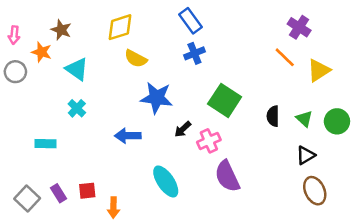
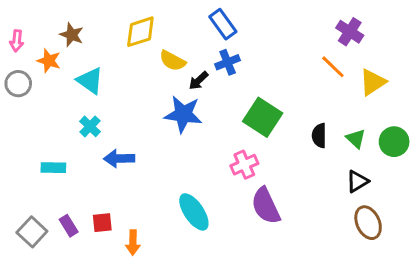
yellow semicircle: (136, 59) -> (173, 61), moved
black arrow: (183, 129) -> (198, 81), moved
blue arrow: (128, 136) -> (119, 158), moved

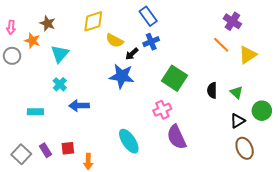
cyan triangle: (90, 81) -> (60, 54), turned 36
green circle: (394, 142) -> (262, 111), moved

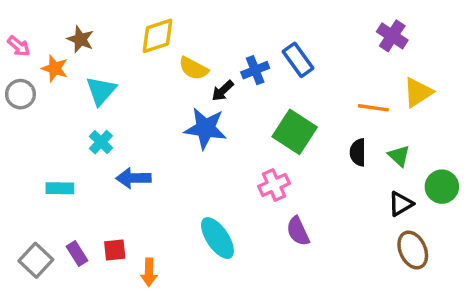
blue rectangle: (148, 16) -> (298, 60), moved
pink arrow: (11, 27) -> (19, 46), turned -56
orange line: (221, 45) -> (373, 108), moved, turned -36
purple semicircle: (177, 137) -> (298, 231), size x0.7

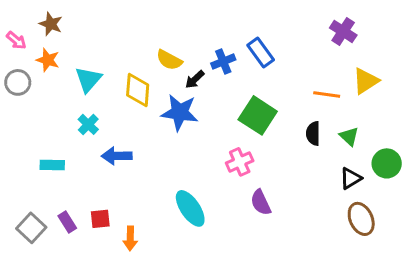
yellow diamond: (158, 36) -> (138, 90), moved, turned -68
brown star: (80, 39) -> (51, 24), moved

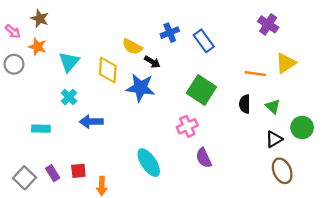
blue cross: (223, 61) -> (170, 33), moved
black arrow: (195, 79) -> (152, 62), turned -105

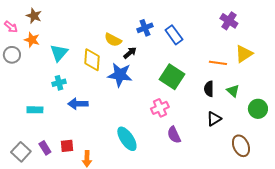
black arrow: (152, 62) -> (130, 53), turned -72
cyan cross: (69, 97) -> (59, 83), turned 32
black triangle: (274, 139) -> (214, 119), moved

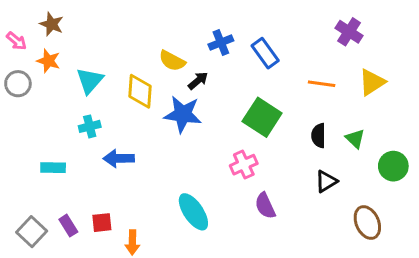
orange line: (218, 63) -> (322, 84), moved

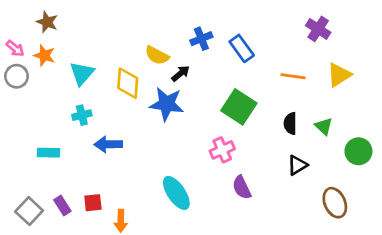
pink arrow: (16, 41) -> (15, 48), moved

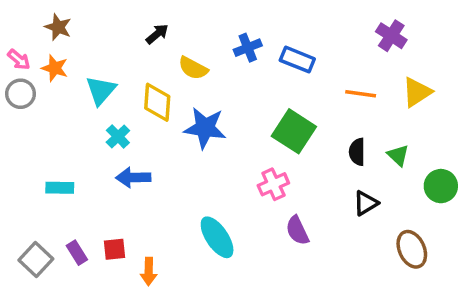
blue rectangle: (242, 48) -> (297, 60), turned -32
black arrow: (181, 73) -> (157, 34), moved
cyan cross: (82, 115) -> (118, 136), moved, turned -30

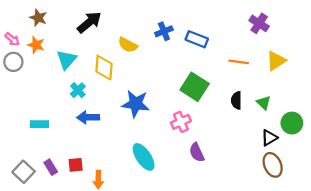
black arrow: (157, 34) -> (89, 22), moved, size x1.6
blue star: (205, 128) -> (136, 104), moved
black triangle: (366, 203) -> (269, 138), moved

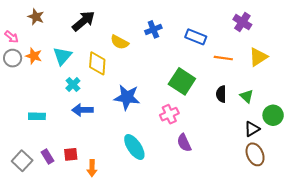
blue rectangle: (197, 39) -> (196, 37), moved
orange star: (36, 45) -> (34, 56), moved

